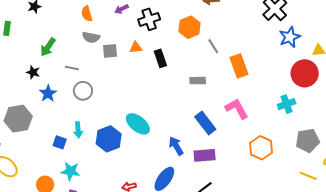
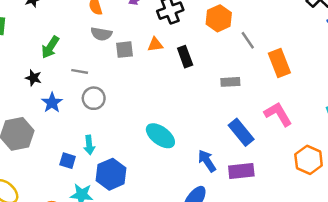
blue hexagon: (109, 139) -> (111, 174), moved

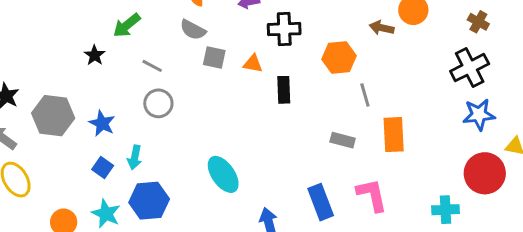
gray rectangle: (230, 82) -> (343, 140), moved
blue star: (52, 103) -> (102, 123), moved, turned -30

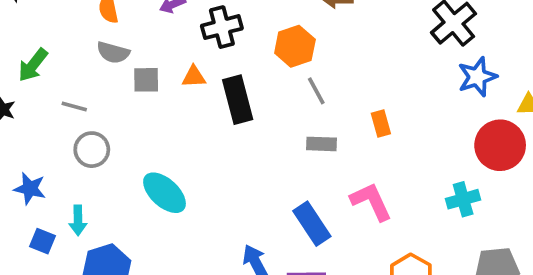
black rectangle: (284, 90) -> (238, 100), size x1.4
gray line: (365, 95) -> (316, 91), moved
orange rectangle: (394, 135) -> (381, 124), size x0.6
cyan ellipse: (223, 174) -> (164, 193), moved

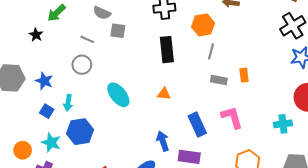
orange triangle: (194, 77) -> (164, 94), moved
gray line: (316, 91) -> (211, 51), turned 35
gray line: (74, 107) -> (87, 39), moved
gray rectangle: (321, 144) -> (219, 80), moved

